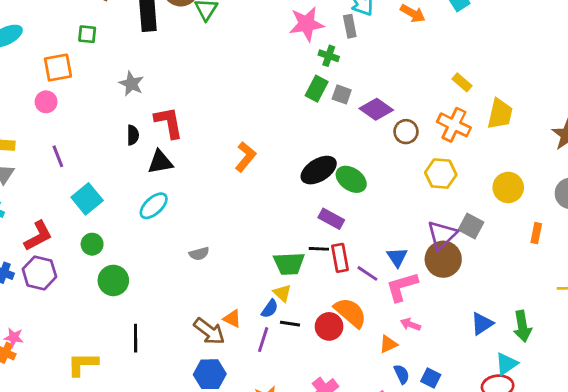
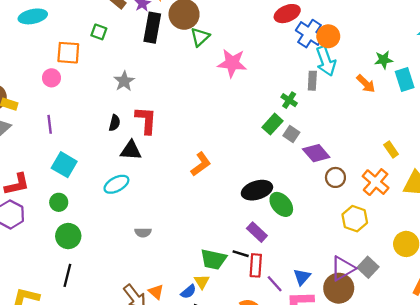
pink star: (307, 24) -> (232, 63), moved
cyan square: (87, 199) -> (64, 165), turned -35
black line: (136, 338) -> (67, 275), moved

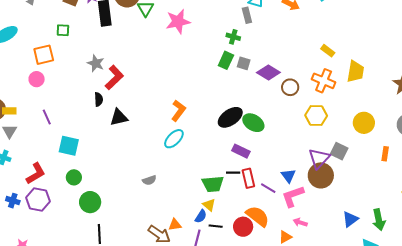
red L-shape: (146, 120) -> (114, 78), moved, turned 60
cyan ellipse: (116, 184) -> (174, 139), moved
orange triangle: (156, 292) -> (175, 225), turned -32

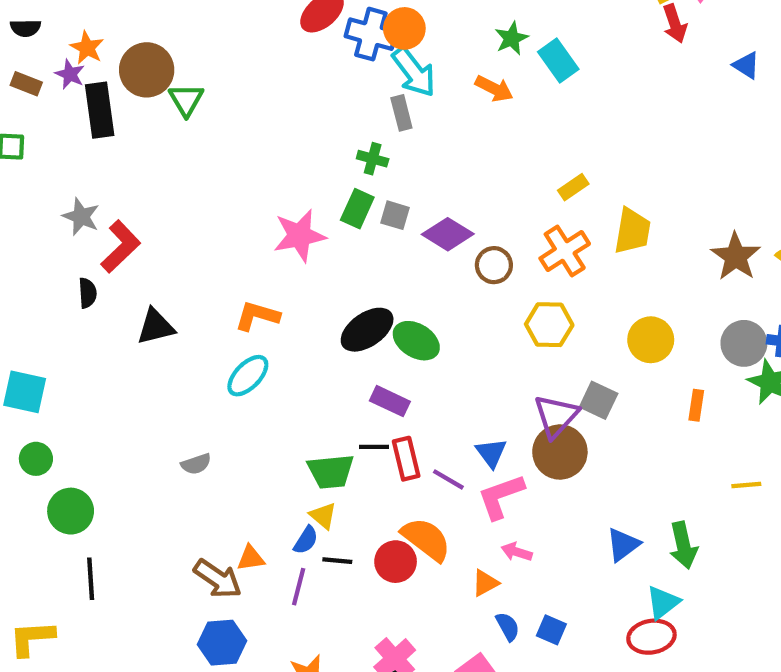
pink star: (178, 22) -> (299, 236), moved
yellow rectangle: (328, 51) -> (573, 187), turned -72
orange cross: (324, 81) -> (565, 251), turned 35
orange L-shape: (178, 111) -> (257, 316), turned -110
black triangle: (119, 117) -> (156, 327), moved

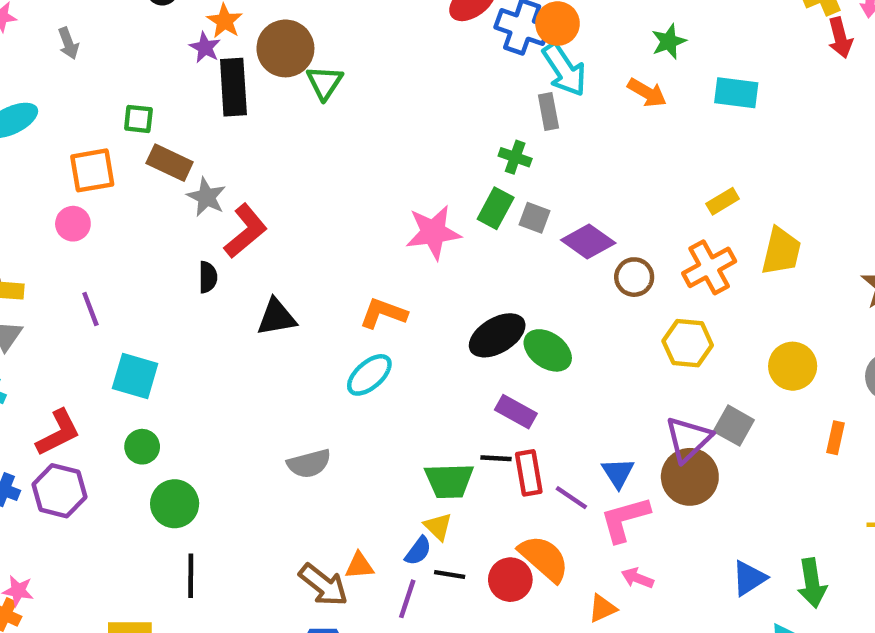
cyan rectangle: (558, 61) -> (736, 93), moved, turned -51
brown rectangle: (26, 84) -> (170, 163), moved, size x1.4
gray semicircle: (196, 464) -> (309, 464), size x1.4

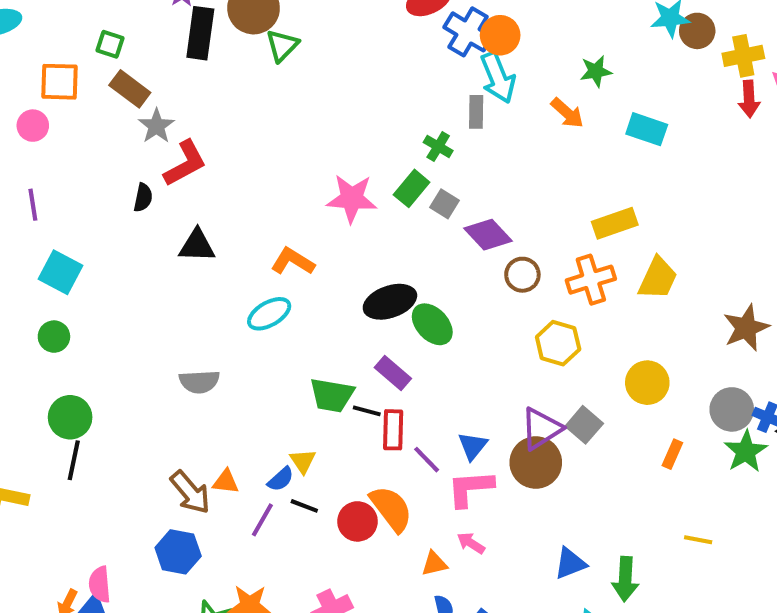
yellow rectangle: (723, 201) -> (615, 223), size x1.5
green trapezoid: (449, 481) -> (332, 395), moved
green circle: (175, 504) -> (70, 417), moved

